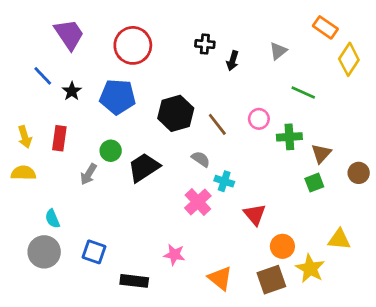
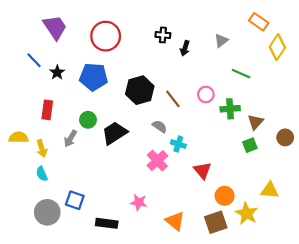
yellow arrow: (25, 137) -> (42, 148), moved
gray circle: (44, 252) -> (47, 212), moved

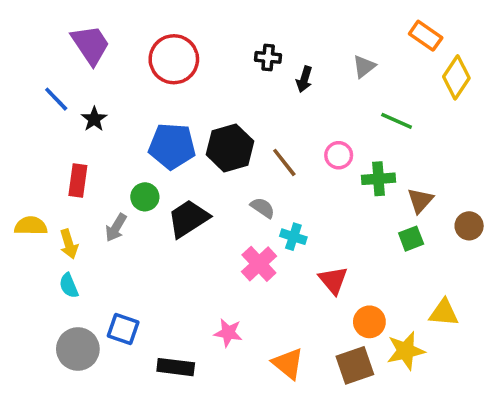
blue pentagon: (94, 77) -> (172, 146), moved
yellow star: (247, 213) -> (406, 351), turned 30

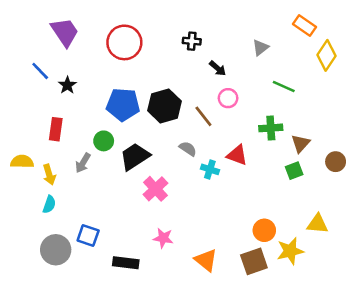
black arrow: (304, 79) -> (218, 68), moved, turned -66
pink circle: (339, 155) -> (228, 98), moved
pink cross: (259, 264) -> (155, 189), moved
red triangle: (333, 280) -> (237, 155), moved, turned -30
cyan semicircle: (69, 286) -> (49, 204), turned -138

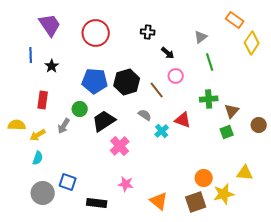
blue line: (40, 71) -> (31, 55), turned 42
green line: (284, 86) -> (210, 62), moved, turned 48
cyan cross: (210, 169) -> (162, 131), turned 32
yellow arrow: (49, 175) -> (38, 135), turned 77

